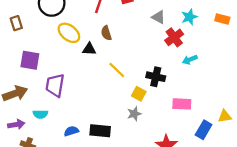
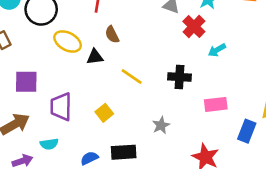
yellow square: (139, 94) -> (104, 113), moved, turned 32

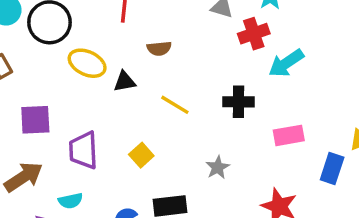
red cross: (194, 27) -> (254, 34), turned 30
brown semicircle: (112, 35) -> (159, 48), moved, turned -66
cyan arrow: (217, 50) -> (286, 63), size x1.5

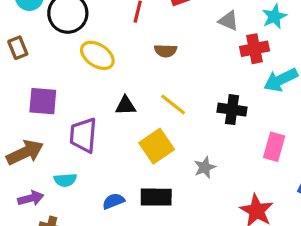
black triangle: (125, 82) -> (126, 106), moved
pink rectangle: (289, 135) -> (274, 147), turned -72
yellow square: (141, 155) -> (157, 146), moved, size x1.5

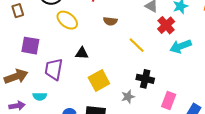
red cross: (254, 49) -> (166, 25), turned -36
yellow line: (173, 105) -> (137, 45), moved
black cross: (232, 110) -> (145, 79), moved
pink rectangle: (274, 147) -> (169, 101), moved

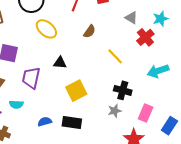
brown semicircle: (110, 21) -> (90, 31), turned -64
cyan arrow: (181, 46) -> (158, 71), moved
gray star: (128, 97) -> (115, 111), moved

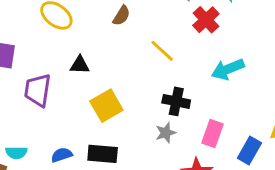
cyan semicircle: (16, 104) -> (16, 153), moved

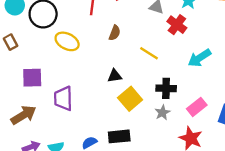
black triangle: (80, 65) -> (115, 76), moved
yellow square: (106, 106) -> (130, 99), moved
pink rectangle: (213, 134) -> (197, 107), turned 42

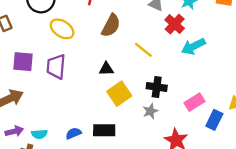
brown semicircle: (115, 33) -> (111, 26), size x1.5
cyan arrow: (199, 58) -> (193, 46), moved
purple trapezoid: (63, 98) -> (56, 67), moved
pink rectangle: (197, 107) -> (195, 102), moved

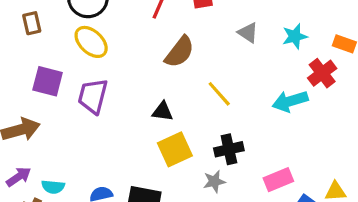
red cross: (175, 24) -> (322, 73), moved
yellow ellipse: (62, 29) -> (91, 42), moved
black cross: (157, 87) -> (229, 149), turned -30
purple arrow: (14, 131) -> (19, 177), turned -30

